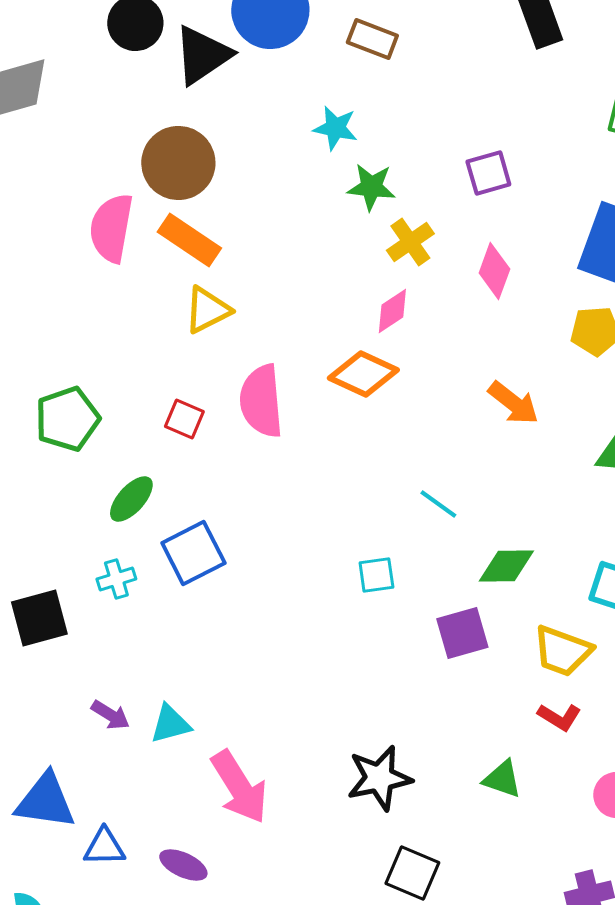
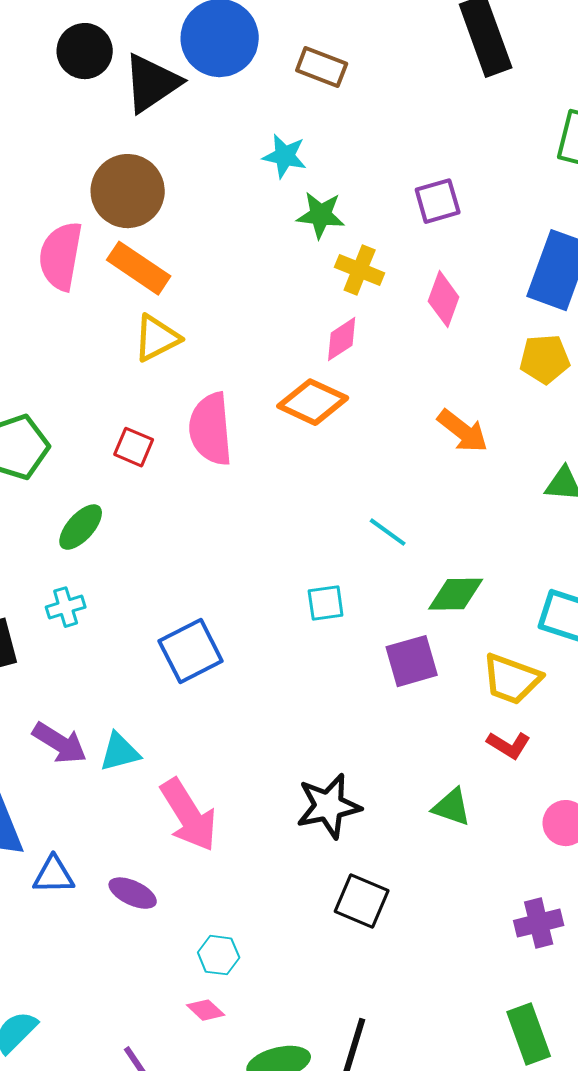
yellow cross: (410, 242) -> (360, 270), turned -33
blue square: (193, 553) -> (191, 651), moved
purple arrow: (110, 715) -> (60, 743), size x1.4

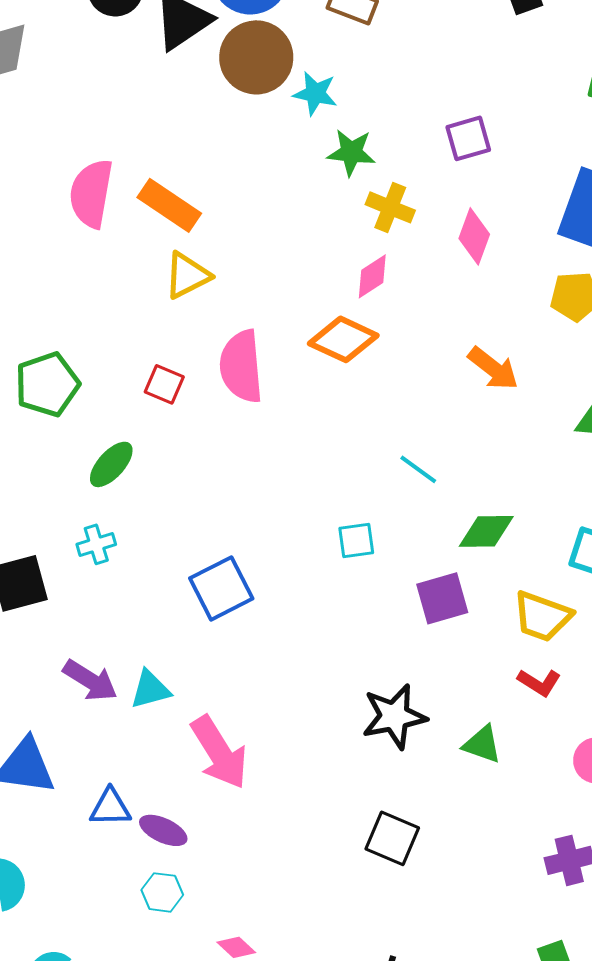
brown circle: (128, 191) -> (256, 57), moved
black star: (329, 806) -> (394, 716), moved
blue triangle: (54, 875) -> (110, 807), moved
cyan hexagon: (219, 955) -> (162, 892), moved

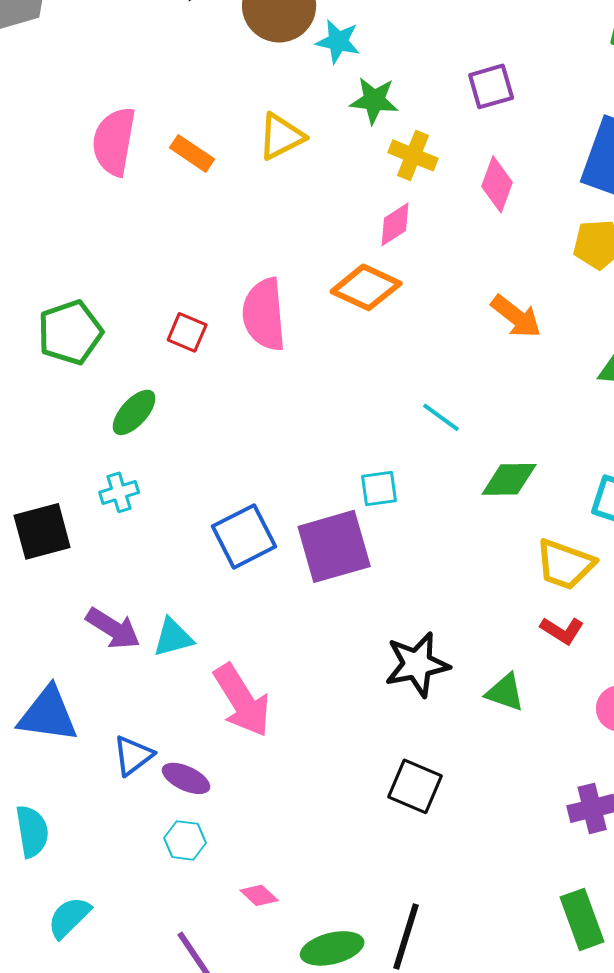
orange rectangle: (169, 205) -> (192, 153), size x0.7
yellow triangle: (187, 275) -> (281, 136), moved
purple square: (442, 598) -> (334, 546), moved, size x1.4
blue triangle: (110, 807) -> (133, 755), turned -36

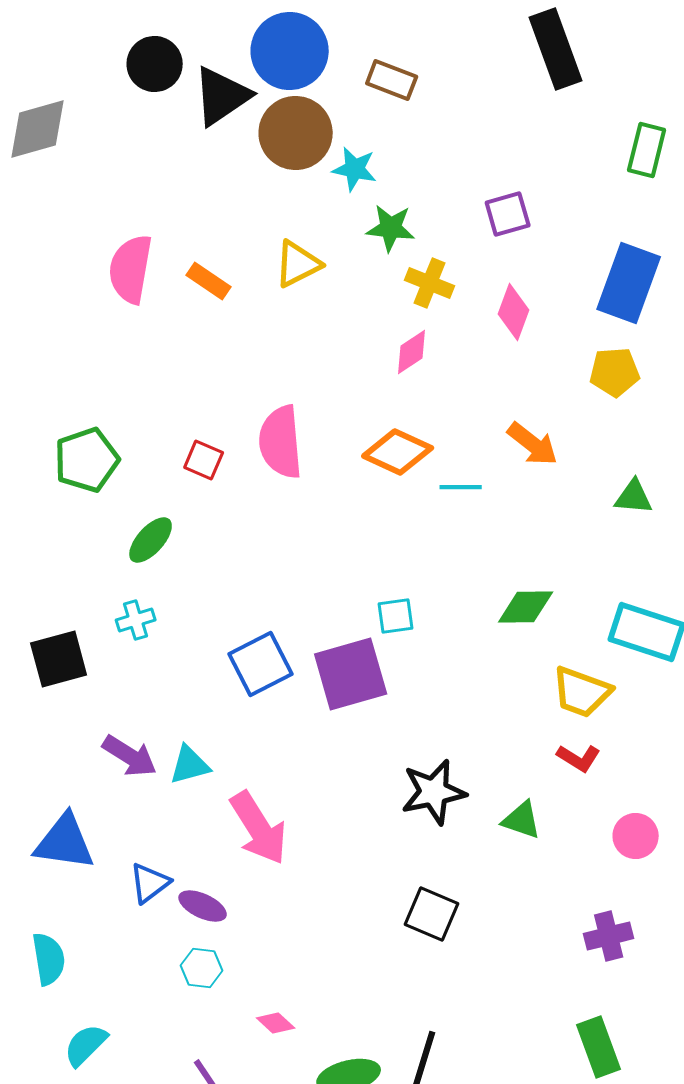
orange diamond: (366, 287) -> (398, 452), moved
cyan line: (441, 417) -> (461, 487), moved, turned -36

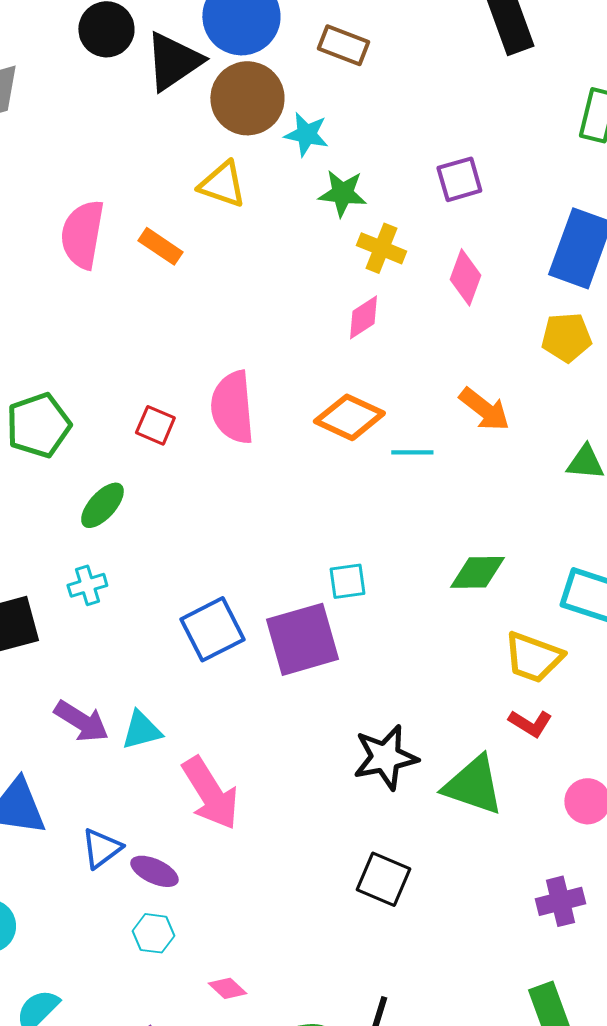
yellow triangle: (298, 264) -> (222, 184), moved, turned 46
green triangle: (522, 820) -> (473, 785), size x1.6

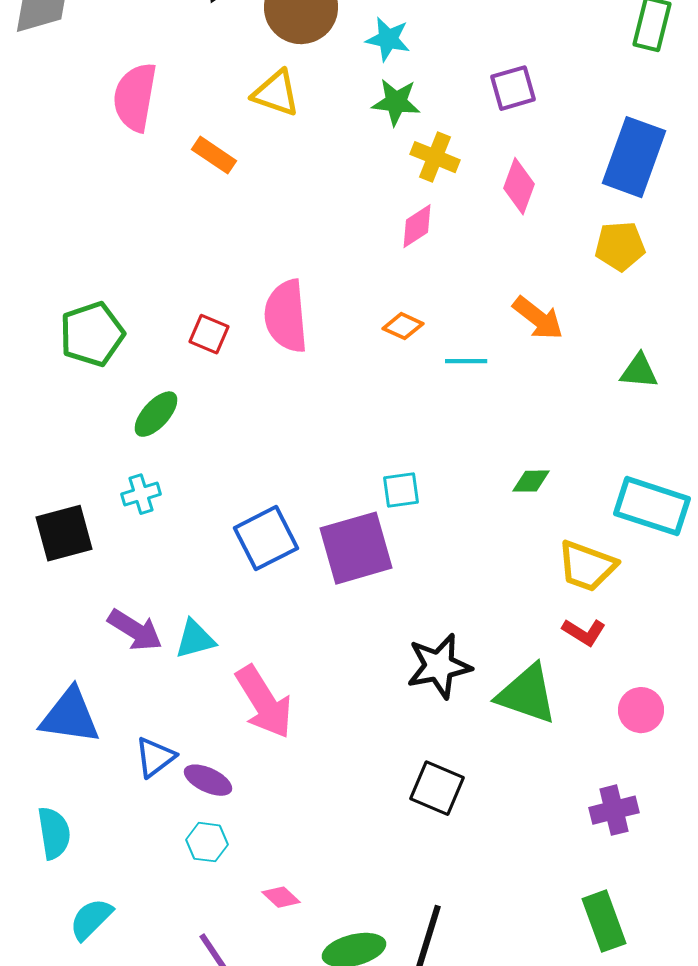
cyan star: (306, 134) -> (388, 39), moved
pink semicircle: (82, 234) -> (135, 97), moved
orange diamond: (349, 417) -> (403, 326), size x0.6
green diamond: (477, 572) -> (531, 481), size x0.7

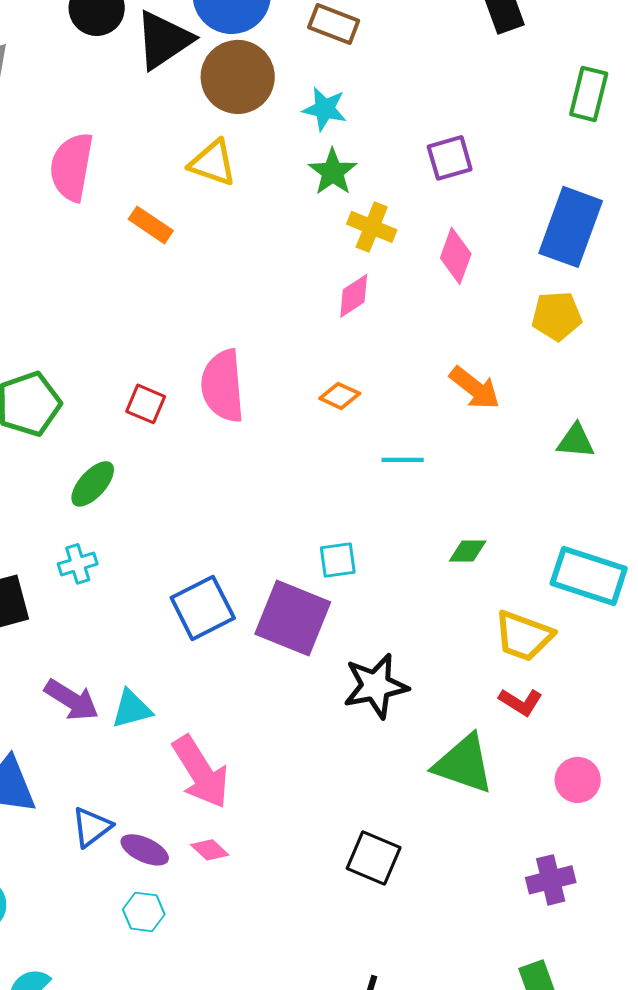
green star: (396, 102) -> (333, 172), turned 30
cyan line: (466, 361) -> (403, 460), moved
purple square: (356, 548) -> (293, 618), turned 38
black star: (439, 666) -> (376, 686), moved
pink diamond: (281, 897) -> (210, 850), moved

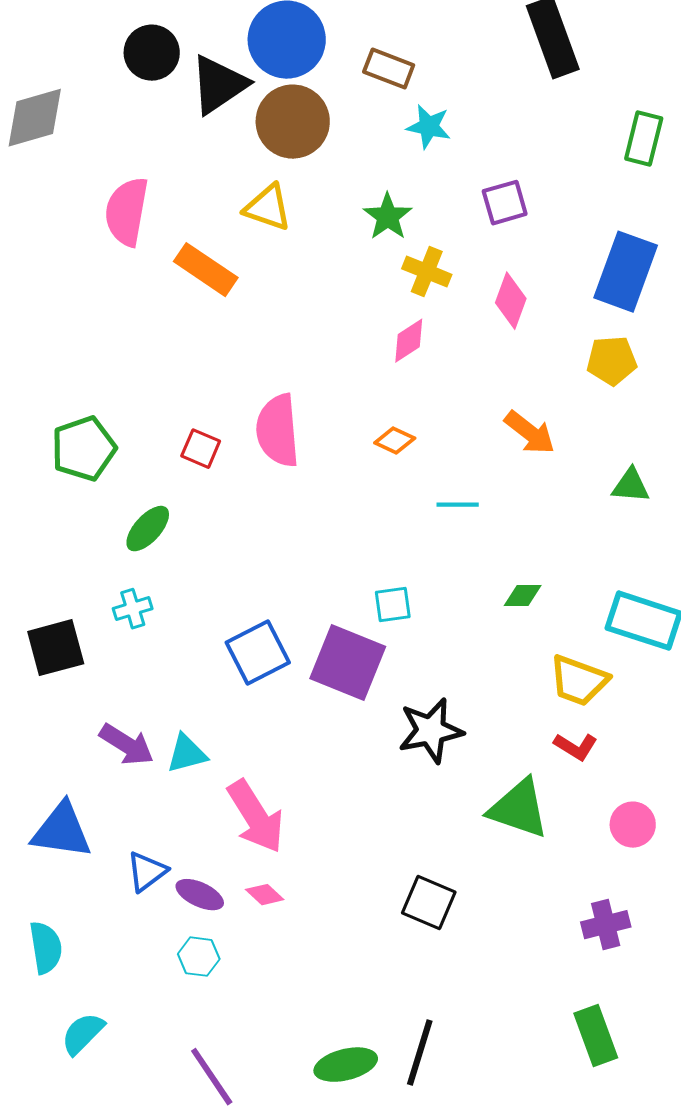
cyan star: (325, 109) -> (429, 127), moved
orange rectangle: (151, 225) -> (206, 270), size x1.4

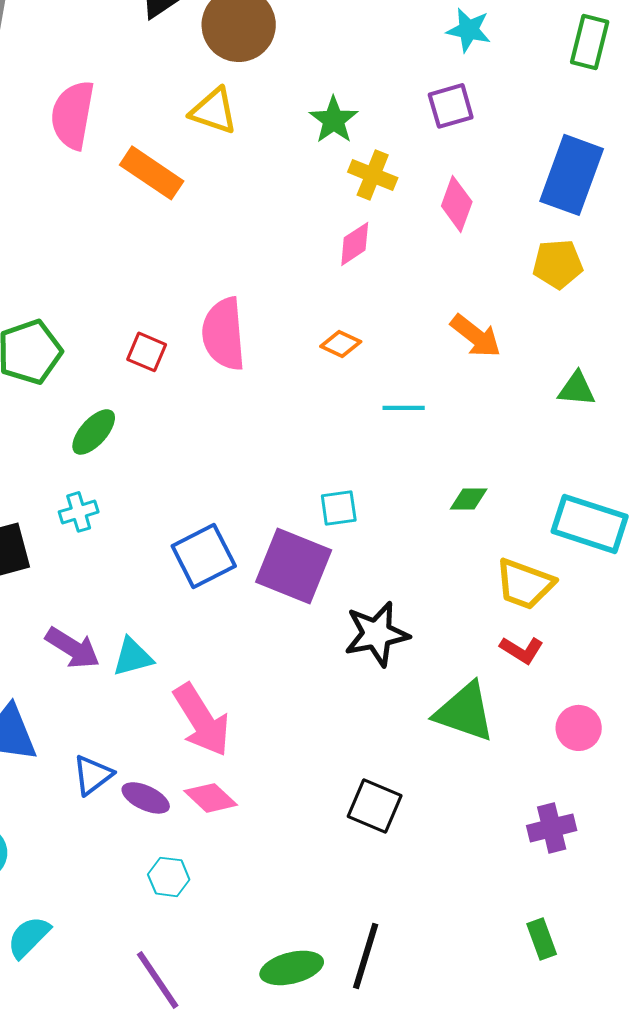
cyan star: (429, 127) -> (469, 30), moved
pink diamond: (265, 895) -> (211, 798), size x1.4
cyan hexagon: (199, 957) -> (169, 877), moved
green rectangle: (596, 1036) -> (542, 939), size x0.7

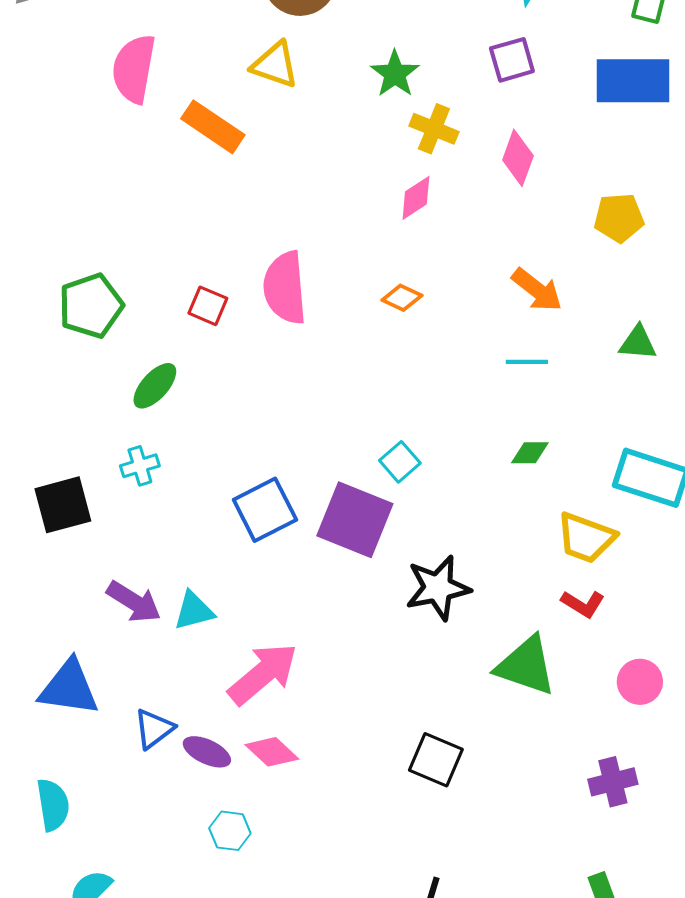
blue rectangle: (572, 175) -> (633, 81), moved, turned 70
cyan line: (404, 408) -> (527, 362), moved
cyan square: (339, 508) -> (400, 462), turned -33
pink arrow: (202, 720) -> (263, 674), turned -98

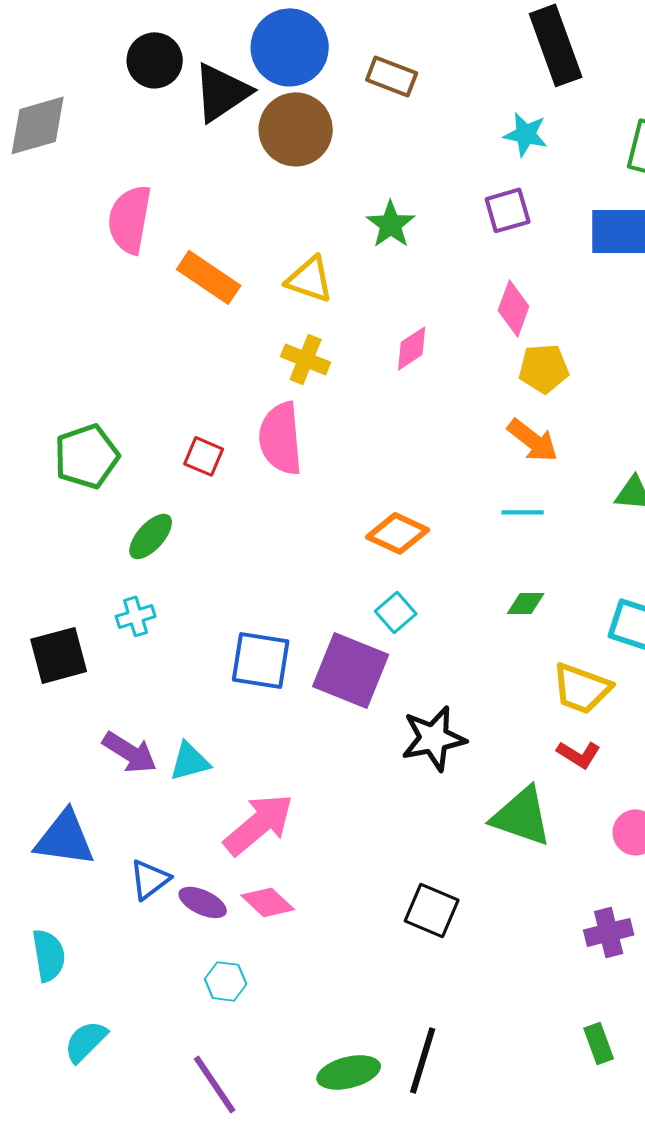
yellow triangle: (275, 65) -> (310, 279), moved
yellow cross: (434, 129) -> (306, 359), moved
yellow pentagon: (619, 218) -> (544, 368), moved
orange diamond: (402, 298) -> (398, 533), moved, size x1.5
blue square: (265, 510) -> (261, 660), turned 36

